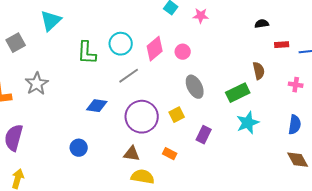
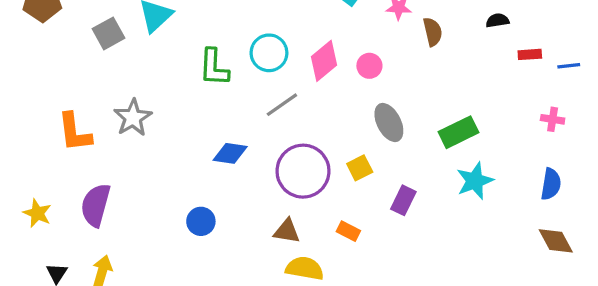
gray square: (16, 43) -> (109, 33), moved
brown semicircle: (259, 71) -> (433, 32), moved

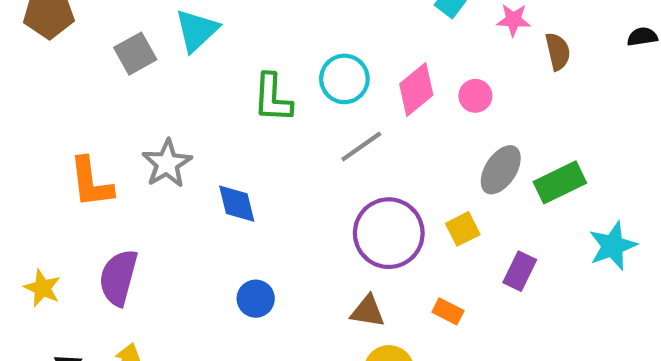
gray ellipse: (389, 123) -> (501, 170), turned 60
green rectangle: (459, 132) -> (560, 182), moved
blue diamond: (230, 153) -> (237, 204), moved, turned 68

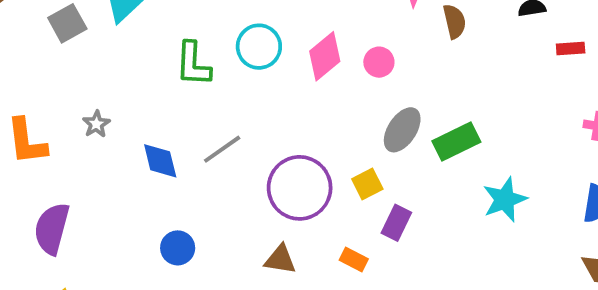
gray line: (361, 147) -> (222, 149), moved
gray star: (167, 163) -> (96, 124), size x0.6
purple rectangle: (520, 271) -> (396, 223), moved

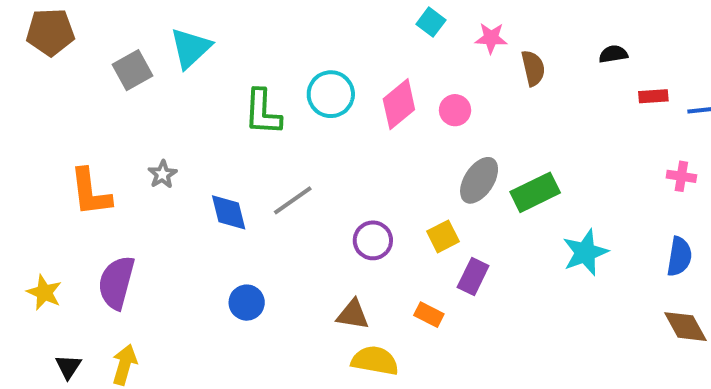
purple circle: (300, 188) -> (373, 240), size x0.6

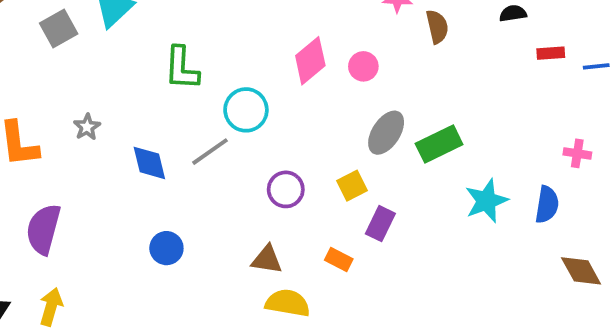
cyan circle: (331, 94) -> (246, 110), moved
pink cross: (681, 176) -> (577, 153), moved
blue semicircle: (679, 256) -> (547, 205), moved

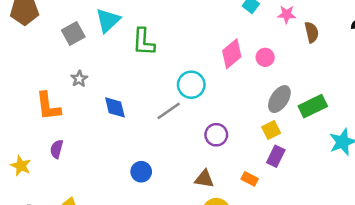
green L-shape: (182, 68) -> (144, 42), moved
gray star: (87, 127) -> (79, 79), moved
blue diamond: (149, 163) -> (115, 107), moved
yellow square: (352, 186) -> (271, 130), moved
purple semicircle: (43, 229) -> (57, 149), moved, size x0.6

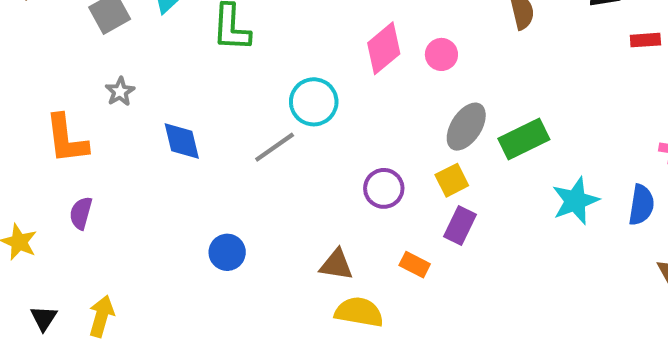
purple circle: (216, 135) -> (384, 188), moved

